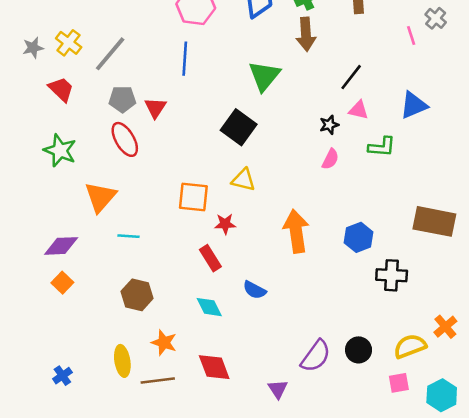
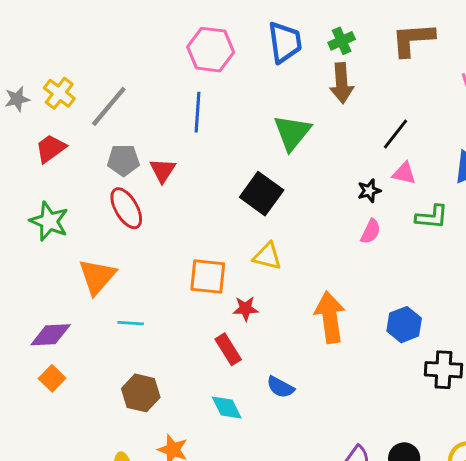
red trapezoid: (61, 89) -> (51, 149), turned -80

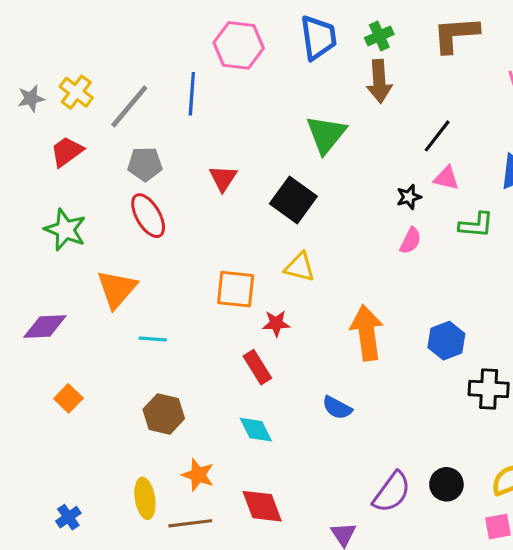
blue line: (198, 112) -> (192, 94), moved
red triangle: (163, 170) -> (223, 178), moved
purple diamond: (51, 335) -> (45, 327), moved
blue semicircle: (280, 387) -> (337, 408), moved

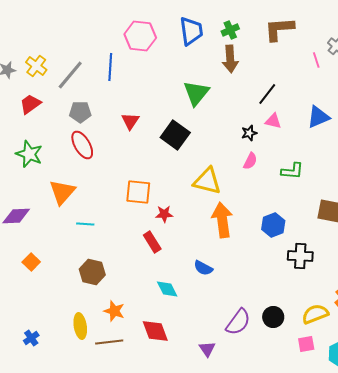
green L-shape: (476, 225) -> (292, 171), moved
yellow triangle: (300, 267) -> (207, 181), moved, size x1.4
cyan diamond: (256, 430) -> (167, 289), moved

